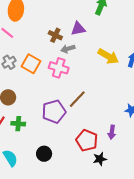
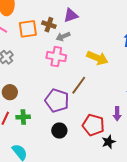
yellow arrow: (108, 56) -> (97, 58), moved
orange square: (31, 64) -> (28, 29), moved, turned -30
purple pentagon: (54, 112) -> (57, 101), turned -30
black circle: (44, 154) -> (59, 131), moved

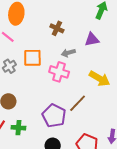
purple triangle: (71, 15) -> (92, 39), moved
brown cross: (49, 25) -> (57, 28), moved
orange square: (28, 29) -> (32, 58), moved

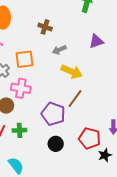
purple triangle: (92, 39) -> (96, 41), moved
pink cross: (59, 72) -> (21, 88), moved
yellow arrow: (100, 79) -> (72, 72), moved

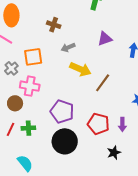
brown line: (75, 99) -> (103, 83), moved
red pentagon: (90, 138) -> (98, 124), moved
black circle: (56, 144) -> (65, 141), size x1.6

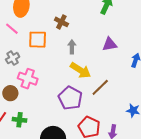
gray arrow: (68, 47) -> (72, 47), turned 104
orange square: (33, 57) -> (38, 40), moved
purple pentagon: (62, 111) -> (70, 98), moved

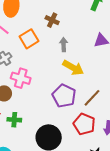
orange square: (38, 40) -> (29, 39), turned -30
brown line: (100, 87) -> (92, 98), moved

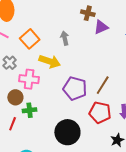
brown cross: (52, 20) -> (88, 13), moved
yellow arrow: (73, 68) -> (50, 61), moved
green cross: (14, 120) -> (30, 110), moved

